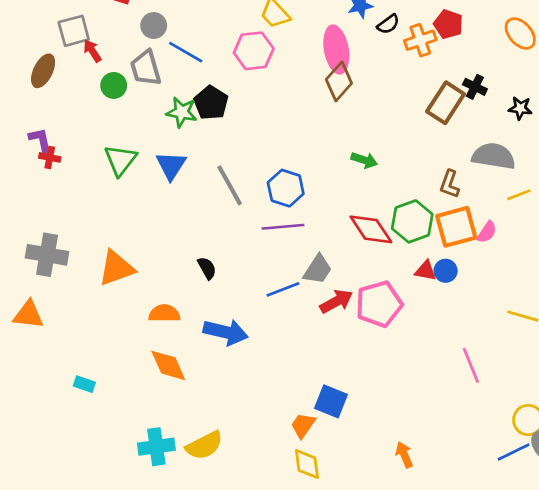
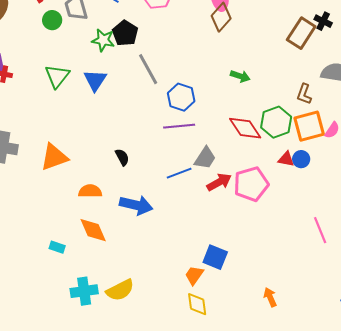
gray line: (230, 185) -> (148, 69), moved
cyan rectangle: (84, 384) -> (57, 247), moved

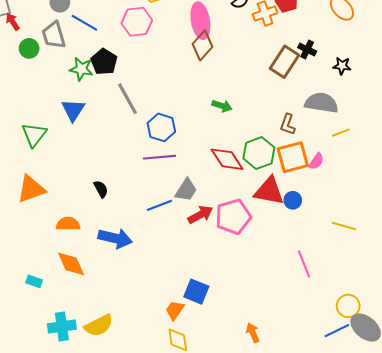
green triangle: (57, 76) -> (34, 135), moved
red triangle: (286, 159) -> (269, 191), size x1.8
blue circle: (301, 159) -> (293, 200), moved

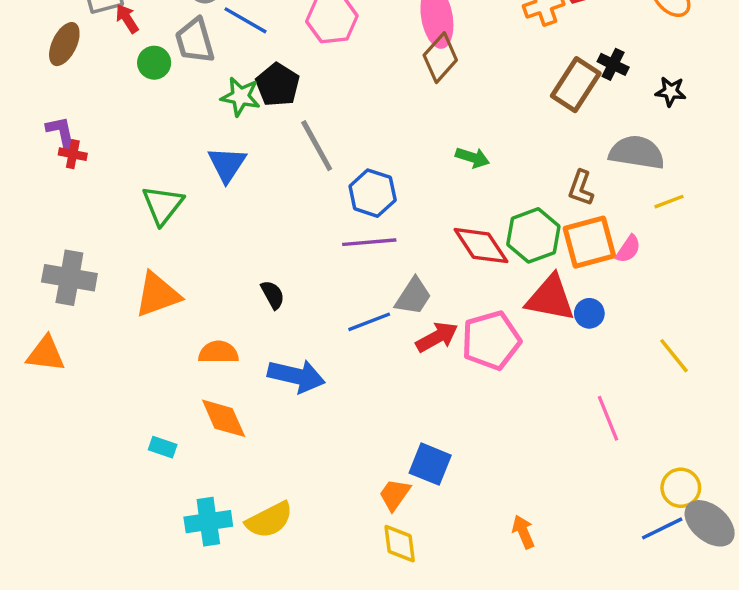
yellow line: (344, 226) -> (674, 356), turned 35

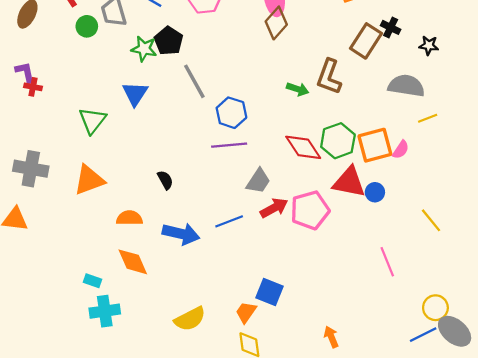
brown L-shape: (581, 188) -> (329, 77), moved, size x1.5
blue line: (369, 322) -> (229, 221), moved
yellow semicircle: (269, 520) -> (190, 319), moved
cyan cross: (208, 522) -> (105, 311), moved

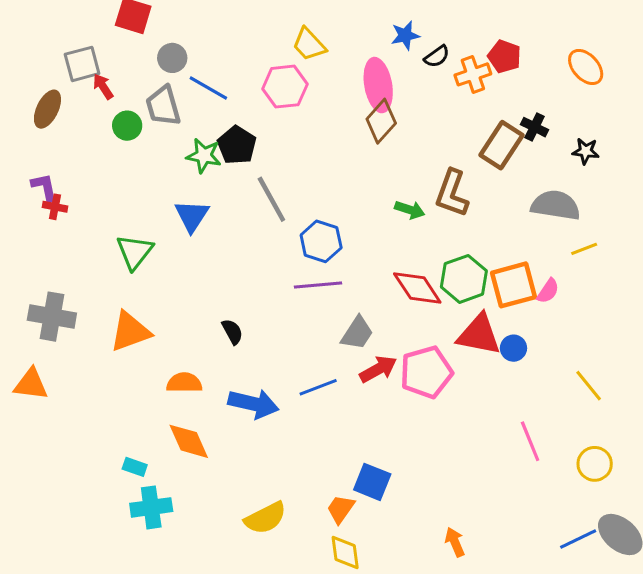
yellow circle: (435, 308) -> (595, 464), moved

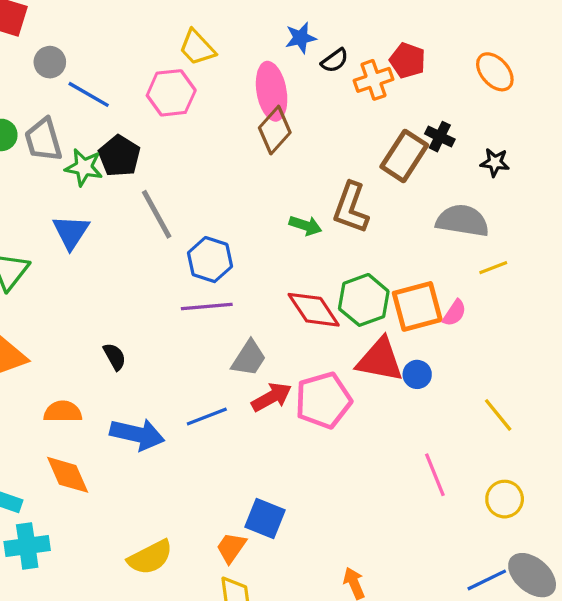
gray trapezoid: (163, 106) -> (43, 140), moved

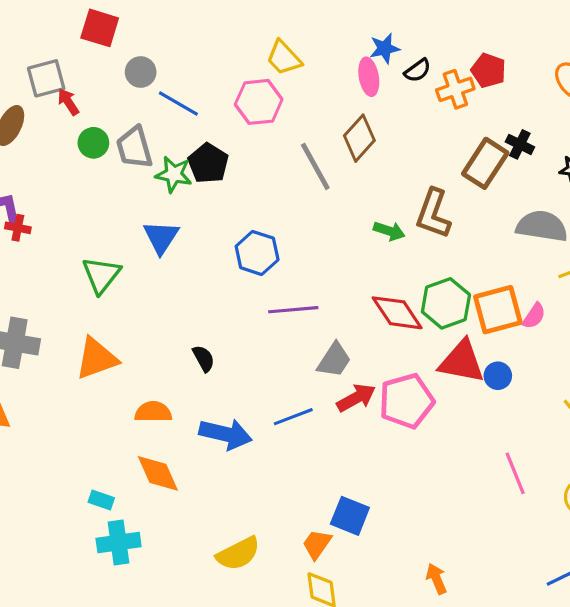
pink ellipse: (272, 91) -> (369, 77), moved, size x0.7
gray line: (157, 214) -> (315, 166), moved
blue hexagon: (210, 260) -> (257, 253), moved

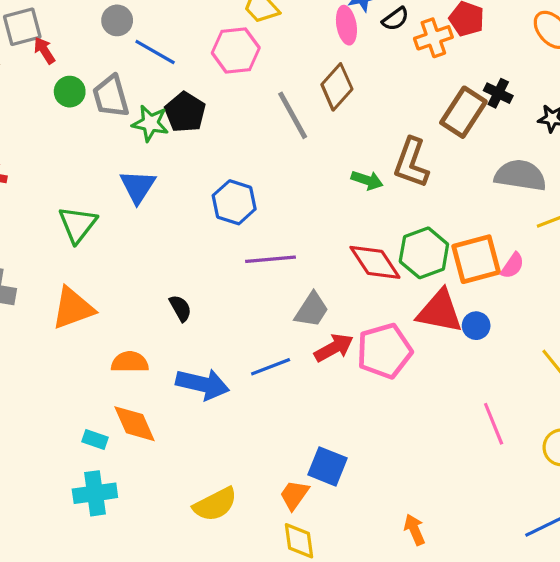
cyan rectangle: (101, 500) -> (95, 440), moved

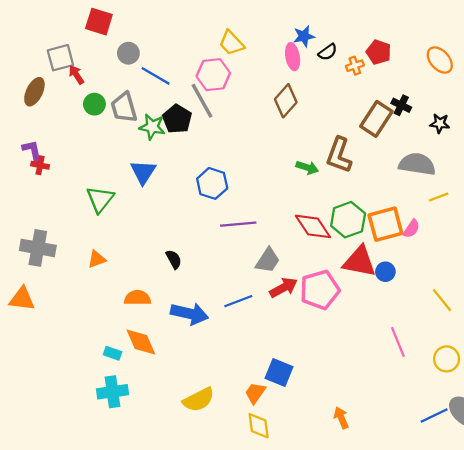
orange cross: (433, 38) -> (355, 66), size x0.7
gray line: (293, 115) -> (202, 101), moved
orange triangle: (73, 308) -> (97, 259), size x0.6

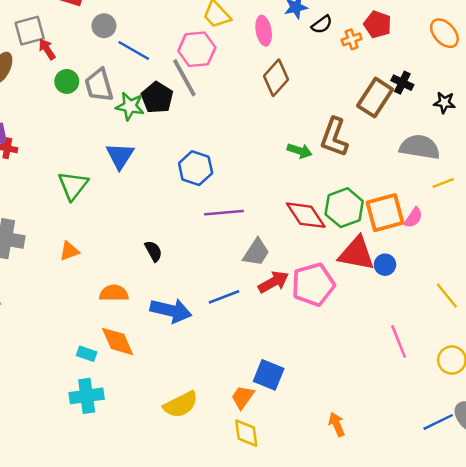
pink ellipse: (293, 57) -> (264, 31), moved

